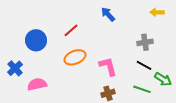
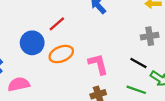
blue circle: (36, 40) -> (32, 43), moved
gray cross: (145, 42) -> (150, 36), moved

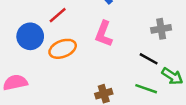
pink L-shape: (98, 64) -> (104, 34), moved, turned -145

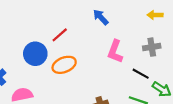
pink L-shape: (104, 34) -> (115, 52), moved

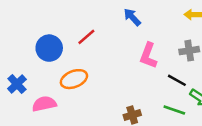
blue circle: (35, 54) -> (49, 48), moved
orange ellipse: (64, 65) -> (74, 79), moved

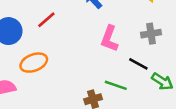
green line: (174, 110) -> (116, 85), moved

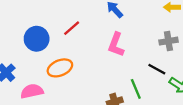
pink L-shape: (109, 39) -> (116, 45), moved
green line: (116, 85) -> (136, 89), turned 48

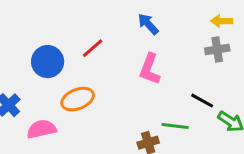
gray cross: (168, 41) -> (217, 50), moved
green line: (136, 89) -> (175, 126), turned -60

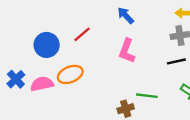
black line: (202, 101) -> (176, 61), moved, turned -42
pink semicircle: (42, 129) -> (42, 84), moved

